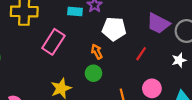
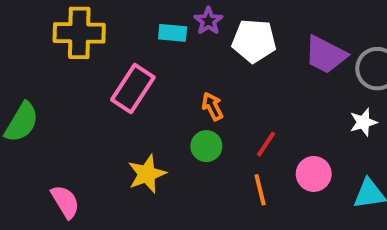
white pentagon: (114, 29) -> (254, 41), moved
red line: (141, 54) -> (266, 144), moved

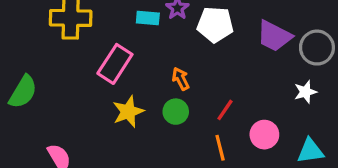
yellow star: (147, 174) -> (128, 112), moved

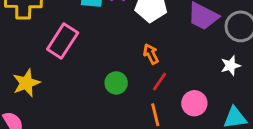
orange arrow: (181, 79) -> (151, 54), moved
yellow star: (128, 112) -> (26, 83), moved

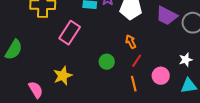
white star: (231, 66) -> (186, 60), moved
yellow star: (26, 83) -> (63, 76), moved

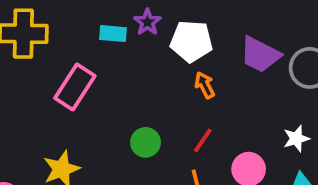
orange arrow: (131, 42) -> (205, 85), moved

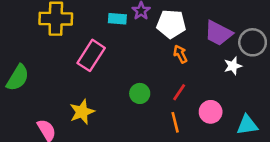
white star: (296, 139) -> (233, 66), moved

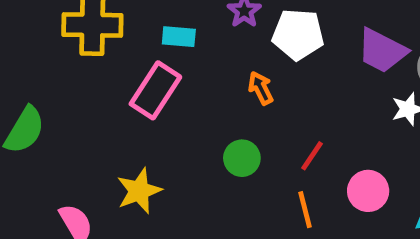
cyan rectangle: (117, 19) -> (179, 37), moved
orange arrow: (180, 54) -> (261, 88), moved

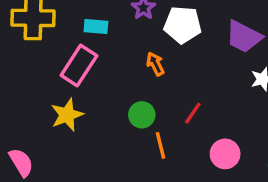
yellow star: (139, 191) -> (67, 115), moved
pink circle: (368, 191) -> (225, 154), moved
orange line: (305, 210) -> (160, 145), moved

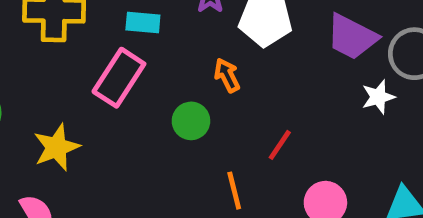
yellow star: (67, 115) -> (56, 147), moved
green circle: (142, 115) -> (191, 121), moved

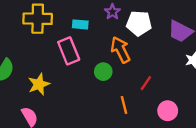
orange arrow: (227, 75) -> (121, 50), size x1.6
pink rectangle: (119, 78) -> (69, 51), turned -55

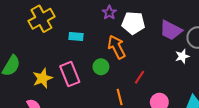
yellow cross: (38, 19) -> (41, 19), turned -30
cyan rectangle: (80, 24) -> (76, 37), moved
pink rectangle: (69, 51) -> (70, 74), moved

